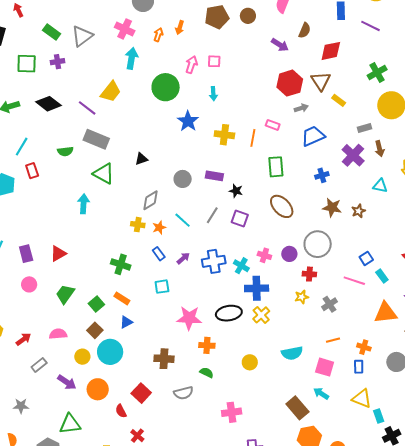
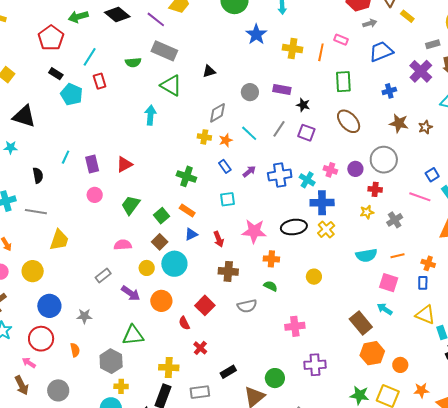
red arrow: (23, 339) -> (219, 239), moved, turned 105
cyan semicircle: (292, 353) -> (366, 255), moved

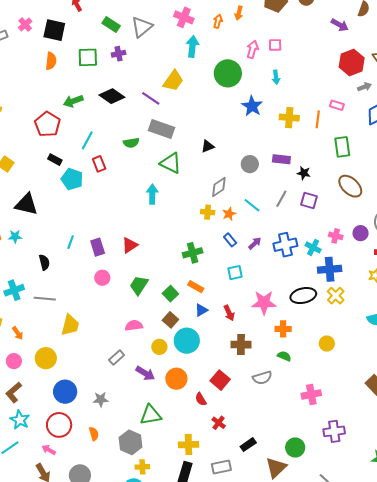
green cross: (186, 176) -> (193, 253), turned -30

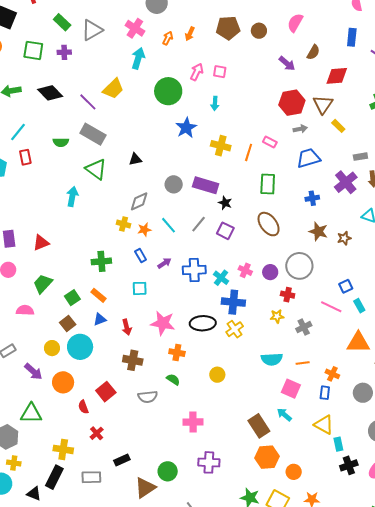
purple rectangle: (281, 159) -> (206, 185), size x1.4
pink semicircle: (134, 325) -> (25, 310), moved

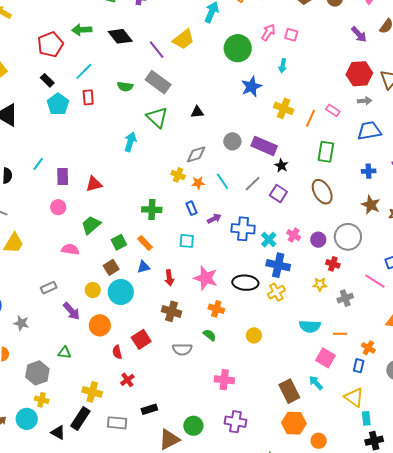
green triangle: (31, 413) -> (65, 353), size x0.6

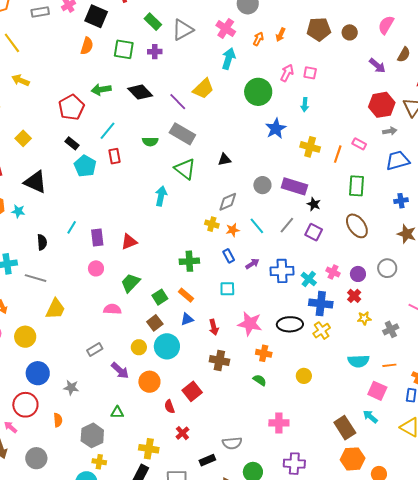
gray circle: (348, 237) -> (387, 268), size x0.7
red cross: (333, 264) -> (354, 296), moved, turned 32
gray semicircle: (182, 349) -> (232, 443), moved

